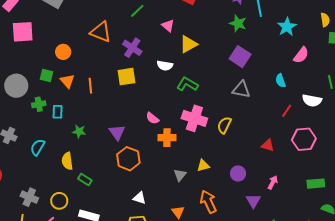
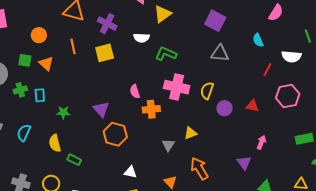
orange line: (90, 86) -> (73, 46), moved
pink semicircle: (152, 118) -> (135, 91), turned 40
purple circle: (238, 174) -> (224, 108), moved

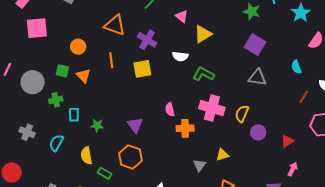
cyan rectangle: (40, 95) -> (74, 115), moved
red triangle: (252, 106) -> (287, 141), moved, turned -48
orange hexagon: (115, 134) -> (130, 157), moved

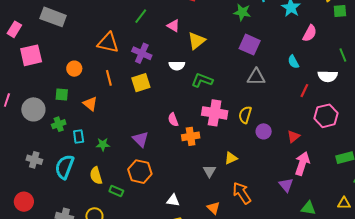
orange triangle: (83, 76) -> (90, 104), moved
cyan semicircle: (56, 143) -> (65, 167), size x1.4
pink arrow: (293, 169) -> (302, 163), size x1.6

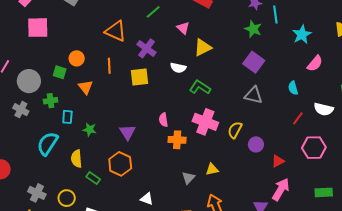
orange circle: (74, 69) -> (77, 58), moved
purple circle: (264, 131) -> (256, 144), moved
gray cross: (34, 160) -> (21, 110), moved

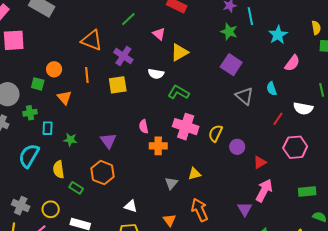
gray triangle: (253, 95) -> (244, 96), moved, turned 30

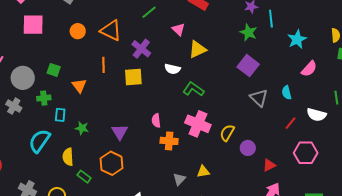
orange circle: (54, 69) -> (78, 31), moved

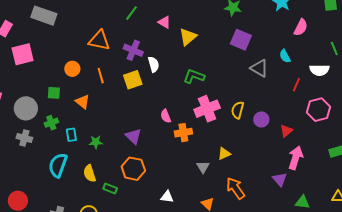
orange circle: (78, 31) -> (72, 69), moved
white semicircle: (172, 69) -> (154, 64), moved, turned -105
pink cross: (198, 124) -> (207, 109), turned -30

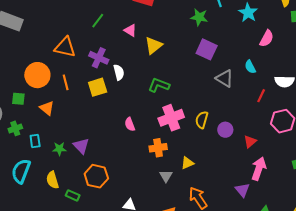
orange circle: (72, 69) -> (37, 75), size x1.6
orange cross: (183, 133) -> (158, 148), moved
purple triangle: (133, 136) -> (81, 146), moved

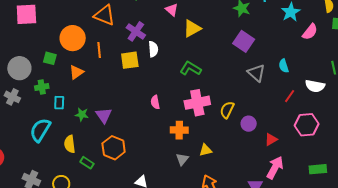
pink semicircle: (267, 38) -> (310, 32), moved
orange triangle: (47, 108) -> (76, 72), turned 35

